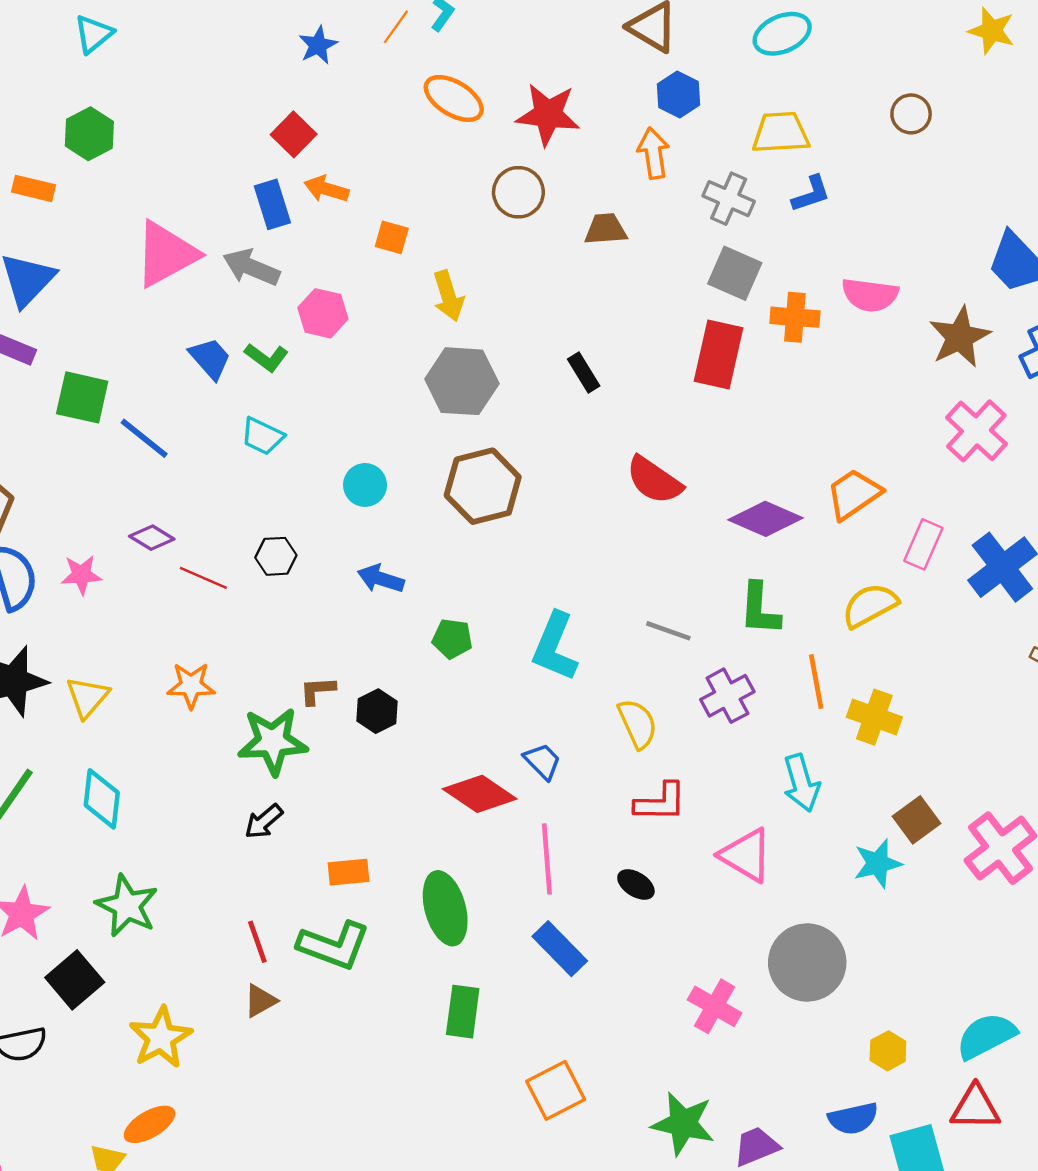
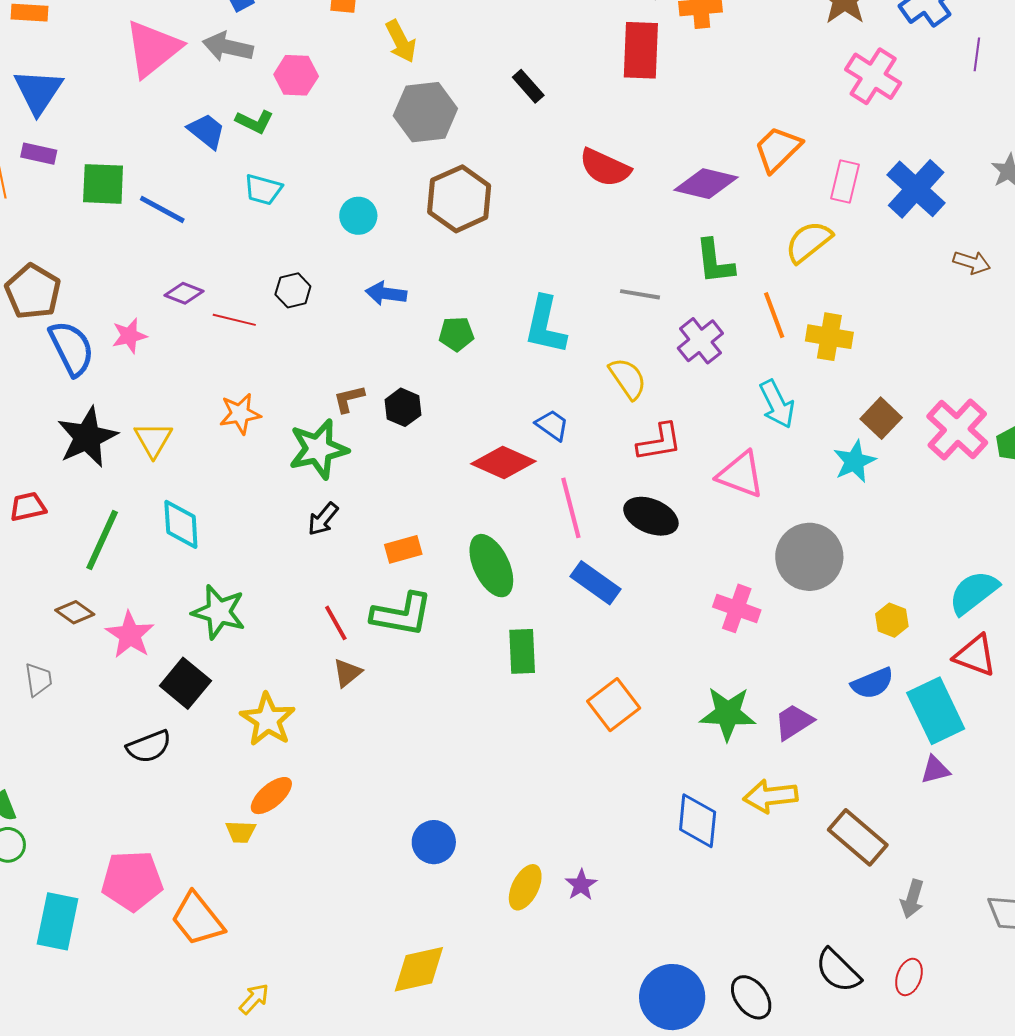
black ellipse: (636, 884) -> (651, 516), size x1.6
red triangle: (975, 1108) -> (975, 655), turned 30

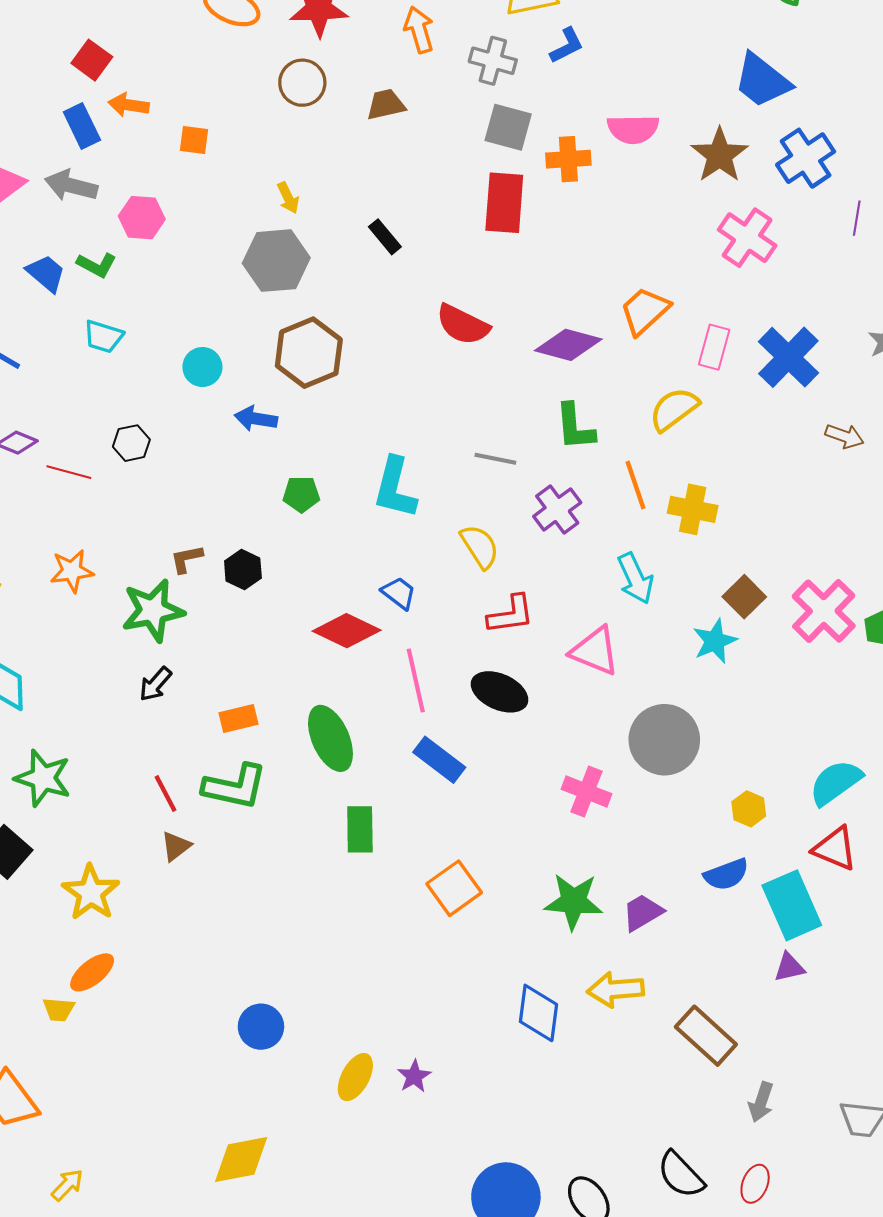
yellow arrow: (401, 41) -> (288, 198), moved, size x0.7
blue arrow: (386, 294) -> (256, 419), moved

